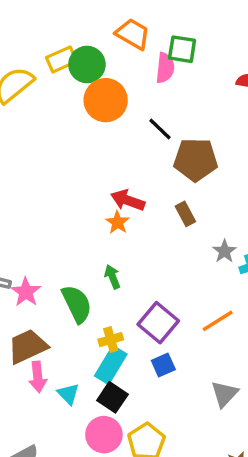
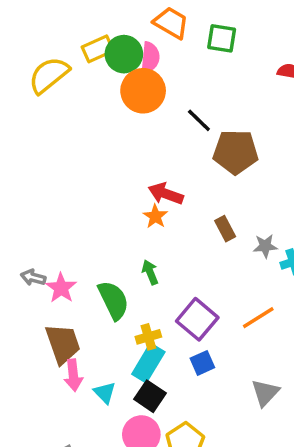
pink semicircle: (165, 68) -> (150, 58), moved
brown rectangle: (185, 214) -> (225, 229), moved
gray star: (224, 251) -> (265, 246), turned 30
brown trapezoid: (28, 346) -> (63, 344), turned 96

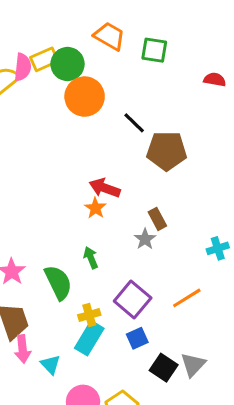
pink semicircle: (150, 58) -> (23, 67), moved
gray star: (265, 246) -> (145, 239), moved, turned -30
black square: (150, 396) -> (164, 368), moved

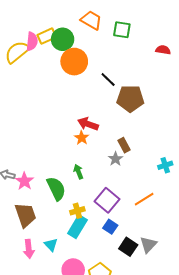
blue square: (137, 338) -> (110, 227), turned -32
pink arrow: (23, 349) -> (29, 249), moved

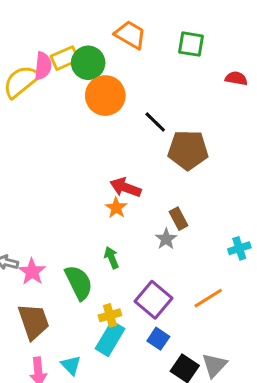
green square: (122, 30) -> (191, 44), moved

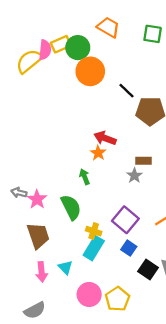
brown rectangle: (179, 219) -> (143, 161), turned -63
green arrow: (112, 258) -> (85, 177), moved
yellow cross: (110, 315) -> (94, 231), turned 35

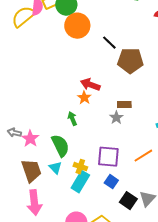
purple square: (125, 220) -> (108, 157), turned -35
cyan triangle: (65, 267) -> (55, 168), moved
pink arrow: (42, 272) -> (34, 203), size x1.4

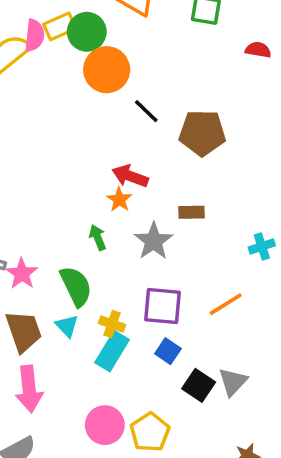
black line: (109, 43) -> (146, 111), moved
gray star: (116, 118) -> (154, 241), moved, size x1.5

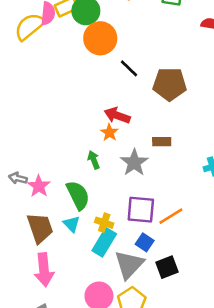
orange line: (226, 304) -> (171, 216), moved
gray triangle: (233, 382) -> (129, 265), moved, size x1.4
black square: (199, 385) -> (167, 267), turned 35

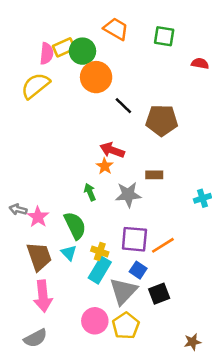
yellow semicircle: (30, 27) -> (35, 86), moved
gray star: (134, 163) -> (128, 195), turned 30

